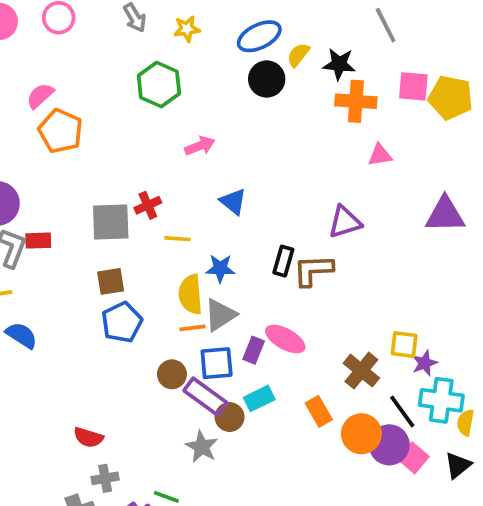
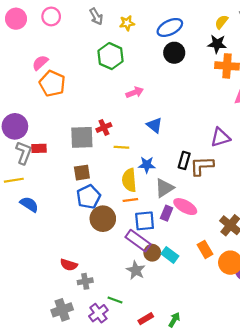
yellow semicircle: (298, 55) -> (221, 22), moved
gray triangle: (220, 315) -> (164, 188), moved
brown circle: (172, 374) -> (103, 219), moved, size x1.5
cyan rectangle: (259, 398) -> (170, 255), moved, turned 63
gray cross: (105, 478) -> (85, 281), moved

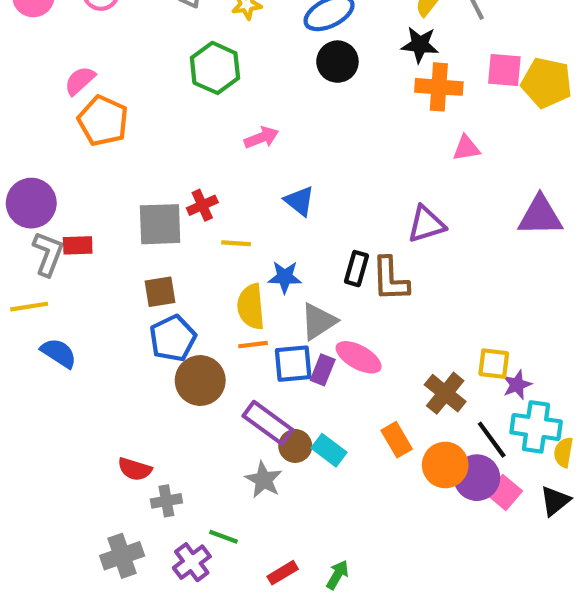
brown L-shape: (202, 166) -> (390, 279), turned -90
blue square: (145, 221) -> (293, 364), moved

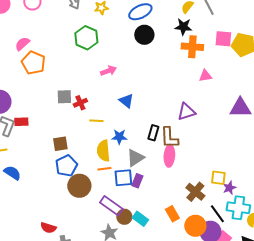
gray square: (160, 224) -> (64, 97), moved, size x0.7
pink ellipse: (359, 357) -> (169, 156), moved, turned 65

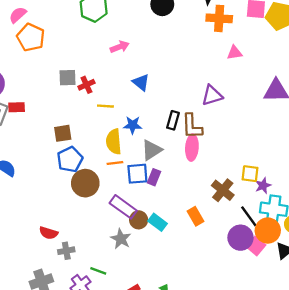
orange circle: (195, 226) -> (268, 231), moved

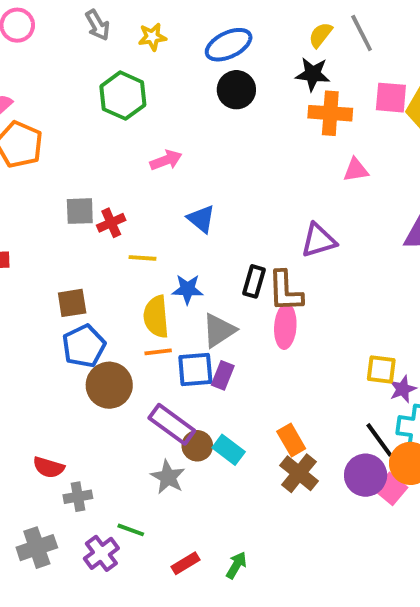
brown cross: (223, 190) -> (299, 473), moved

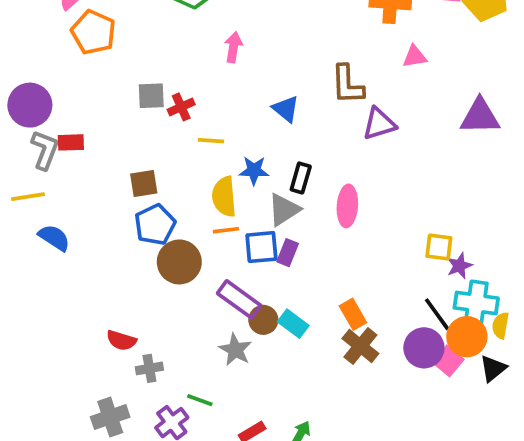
pink arrow: (166, 160) -> (233, 47), turned -60
blue triangle: (201, 219) -> (286, 109), moved
black rectangle: (254, 281) -> (301, 178), moved
brown L-shape: (285, 291) -> (347, 85), moved

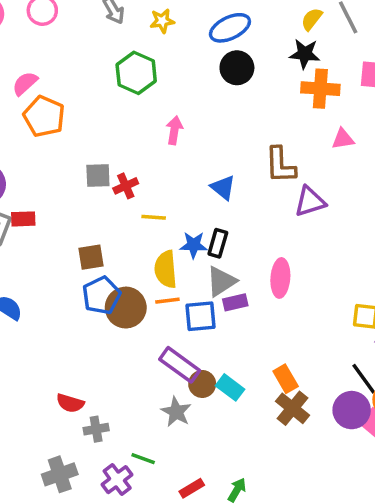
black rectangle: (301, 178) -> (218, 243), moved
purple rectangle: (288, 253) -> (235, 302), moved, turned 55
brown circle: (179, 262) -> (126, 308), moved

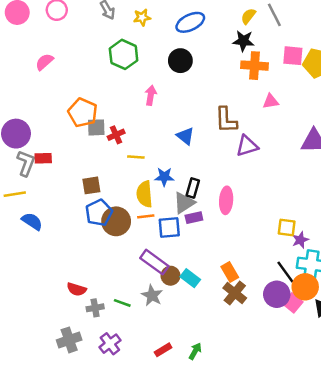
black circle: (237, 68) -> (180, 61), moved
orange pentagon: (44, 116) -> (83, 113), moved
black rectangle: (218, 243) -> (193, 188), moved
green line: (143, 459) -> (122, 303), moved

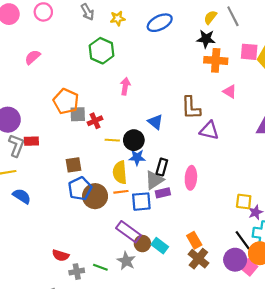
black circle: (180, 61) -> (134, 140), moved
pink triangle: (271, 101) -> (230, 92), turned 40
purple triangle: (247, 146) -> (209, 130), turned 30

